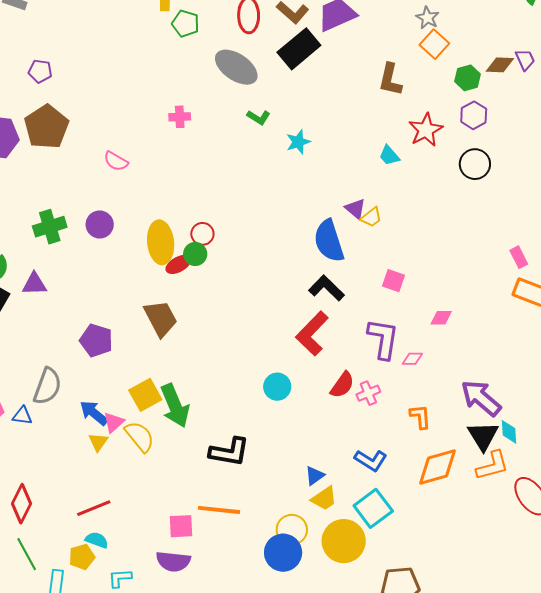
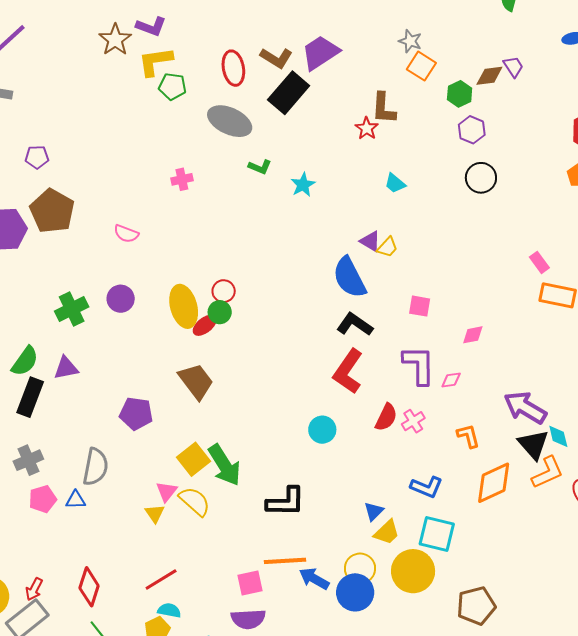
red star: (426, 130) -> (367, 128), moved, size x0.7
blue arrow: (94, 413) -> (314, 579), moved
cyan square: (373, 508) -> (437, 534), turned -30

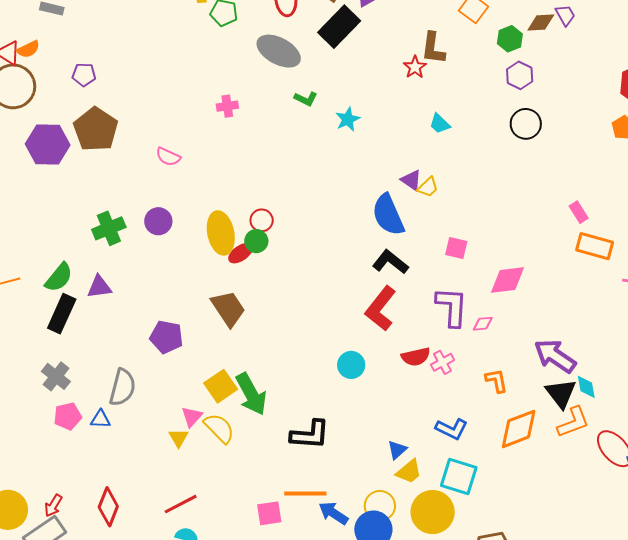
pink diamond: (473, 335) -> (507, 280), size x1.6
red semicircle: (386, 417) -> (416, 357), turned 48
gray cross: (28, 460) -> (56, 376), turned -32

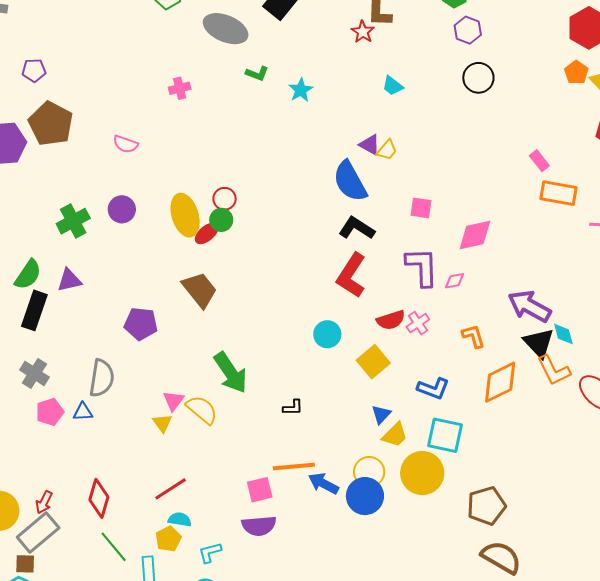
yellow square: (221, 386) -> (373, 362), moved
orange L-shape: (573, 422) -> (554, 370), turned 90
black L-shape: (310, 435) -> (293, 407), size x0.5

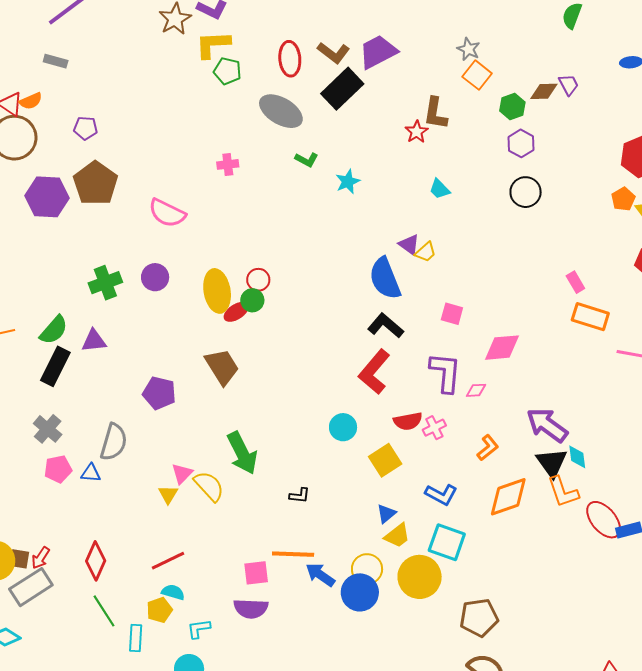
pink semicircle: (126, 144) -> (167, 213), size x1.5
orange L-shape: (473, 336) -> (488, 448), turned 60
brown square: (25, 564) -> (19, 559), moved

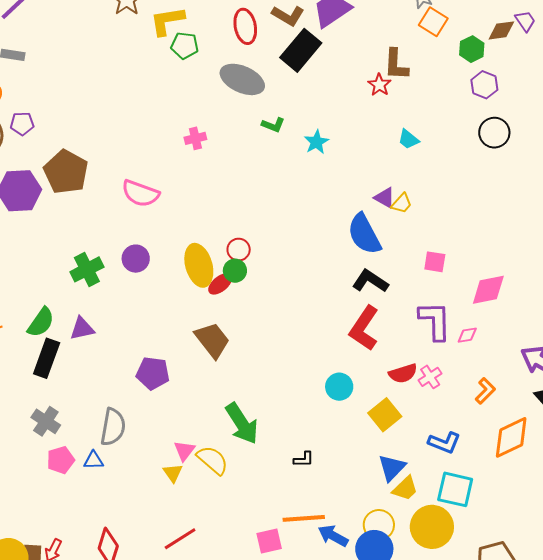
purple pentagon: (86, 128) -> (22, 124), moved
blue triangle: (386, 514) -> (392, 468), size x1.4

